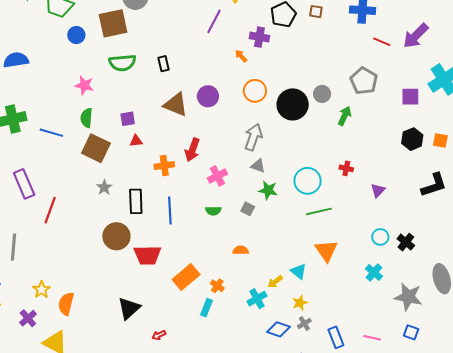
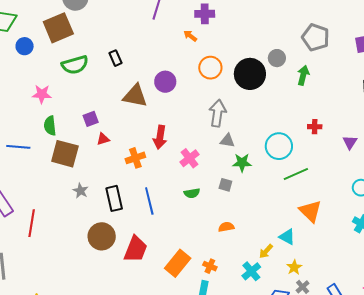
red trapezoid: (147, 255) -> (136, 249), turned -56

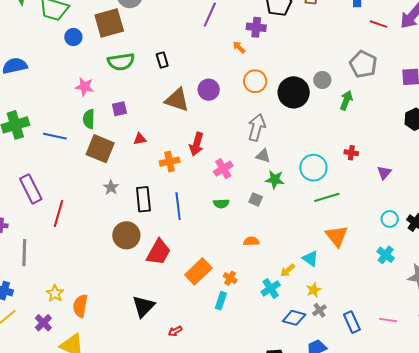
purple square: (91, 119) -> (119, 109), moved

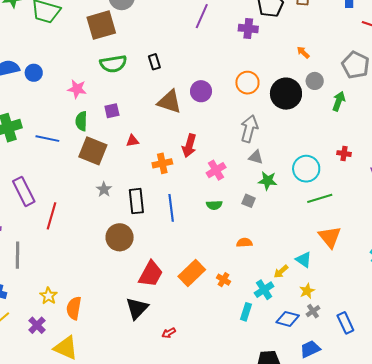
blue circle: (73, 37) -> (34, 73), moved
orange arrow: (239, 47) -> (303, 52), moved
red trapezoid: (158, 252) -> (151, 274), moved
cyan rectangle: (221, 301) -> (246, 312), moved

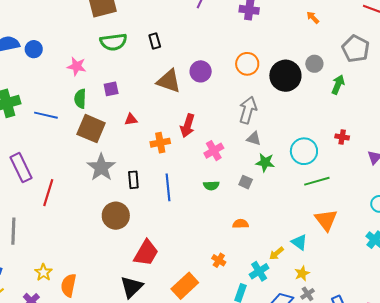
orange arrow: (303, 52) -> (313, 18), moved
gray star: (104, 189) -> (101, 167), size x1.8
black rectangle: (136, 201) -> (133, 180), size x0.7
orange rectangle: (192, 273) -> (185, 286), moved

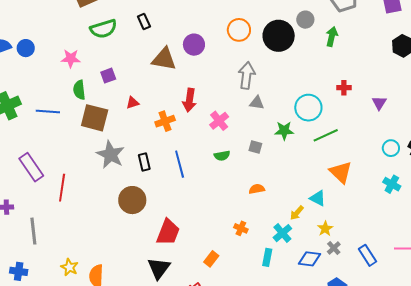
green star: (265, 162) -> (284, 131), moved
orange rectangle: (185, 286) -> (211, 259), size x0.6

